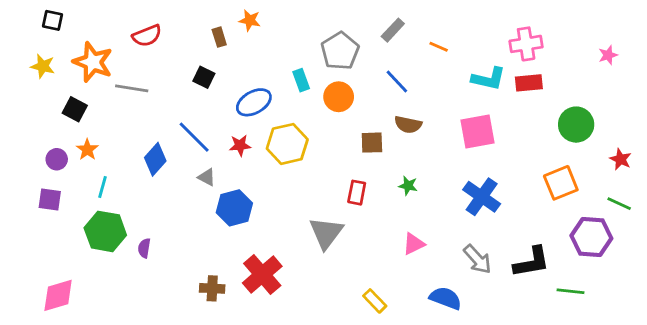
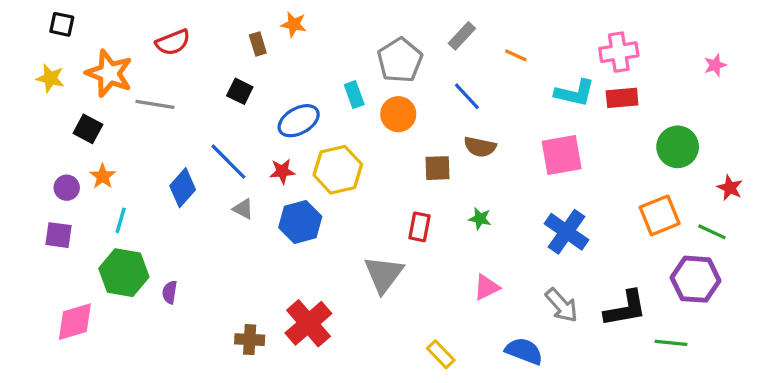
green line: (619, 204) -> (712, 232), moved
blue hexagon: (234, 208) -> (300, 222), moved
pink diamond: (58, 295) -> (75, 322), moved

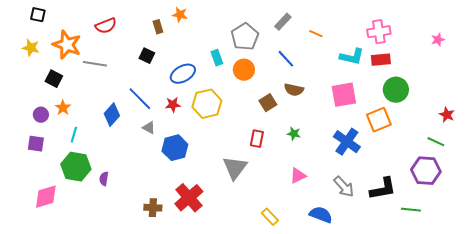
green circle: (678, 147) -> (396, 90), moved
brown square: (437, 168) -> (268, 103), turned -30
orange square: (660, 215) -> (379, 120), moved
blue hexagon: (300, 222) -> (175, 148), moved

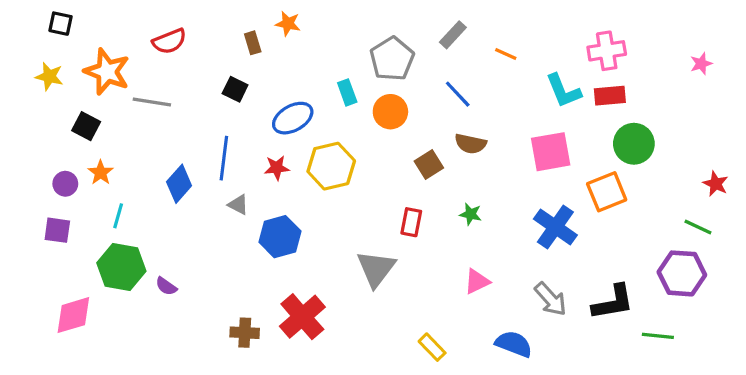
cyan L-shape: (352, 57) -> (563, 91), turned 55
blue line: (140, 99) -> (224, 158), turned 52
purple semicircle: (104, 179) -> (166, 286), turned -64

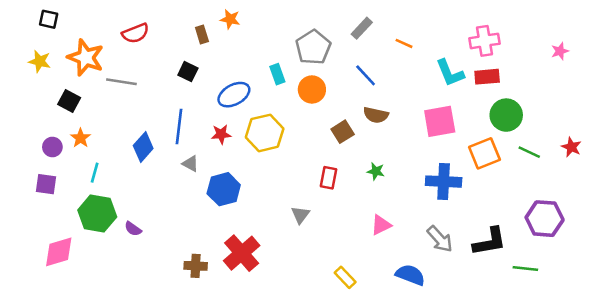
blue cross: (555, 227) -> (444, 182), turned -32
green line: (698, 227) -> (529, 152), moved
gray triangle: (376, 269) -> (300, 215), size x0.6

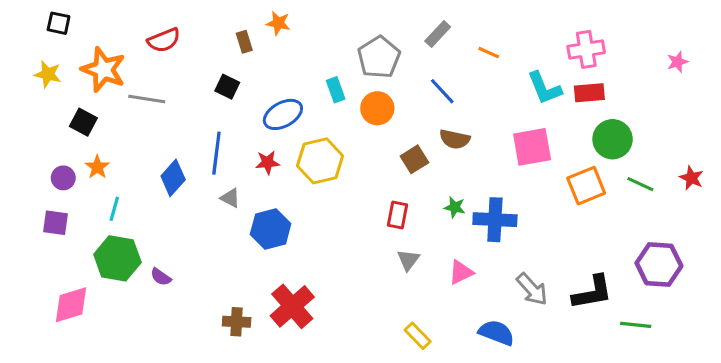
blue cross: (444, 182) -> (495, 220), moved
gray triangle: (300, 215) -> (408, 260), moved

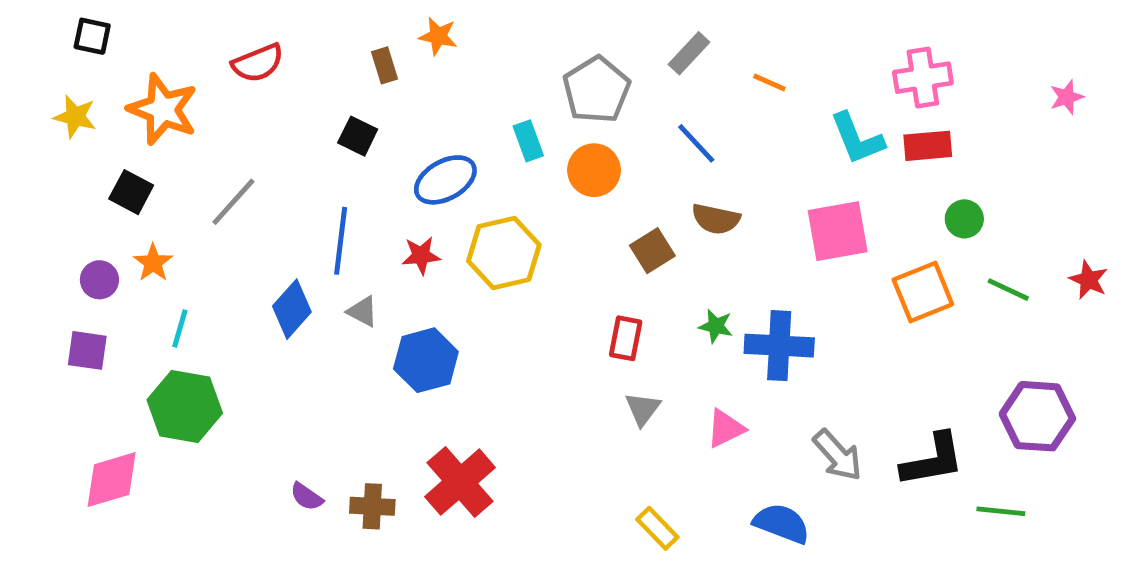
gray line: (147, 99) -> (233, 202), moved, turned -57
green circle: (613, 139) -> (964, 219), size x0.6
blue diamond: (173, 178) -> (292, 309), moved
purple semicircle: (161, 277) -> (307, 497), moved

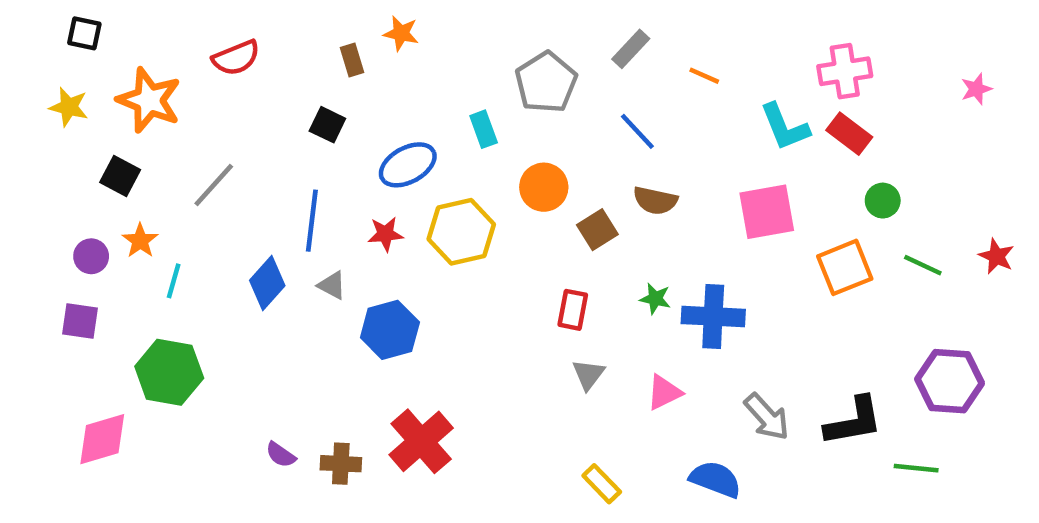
red rectangle: (928, 146) -> (849, 134), turned 42
orange circle: (594, 170) -> (544, 187), moved
cyan line: (180, 329) -> (174, 281), moved

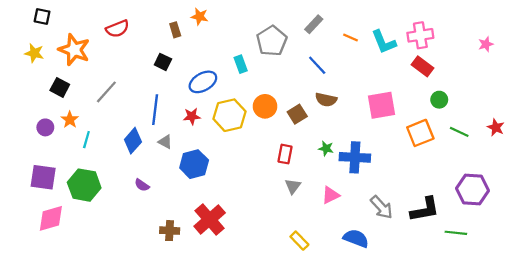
cyan L-shape: (785, 127) -> (384, 42), moved
orange circle: (544, 187) -> (265, 106), moved
purple square: (80, 321) -> (43, 177), moved, size x1.4
purple semicircle: (281, 455) -> (142, 185), moved

